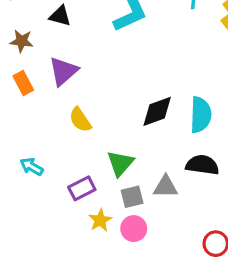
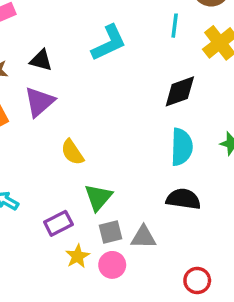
black triangle: (60, 16) -> (41, 60), moved
black diamond: (157, 111) -> (180, 91), moved
yellow semicircle: (80, 120) -> (72, 152), moved
gray triangle: (166, 187) -> (143, 237), moved

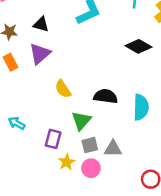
black diamond: (180, 91) -> (139, 46), turned 50
cyan semicircle: (182, 147) -> (141, 107), moved
black semicircle: (183, 199) -> (106, 96), moved
purple rectangle: (58, 223) -> (53, 139), turned -48

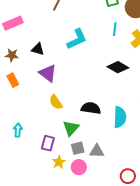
purple triangle: (40, 54) -> (48, 73), moved, turned -42
cyan arrow: (17, 123) -> (18, 130), turned 64

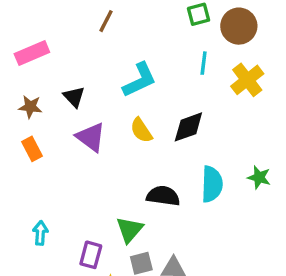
black triangle: (38, 49) -> (74, 97), turned 32
black diamond: (118, 67) -> (188, 127), moved, turned -50
yellow semicircle: (56, 102) -> (141, 130), moved
cyan semicircle: (120, 117) -> (212, 184), moved

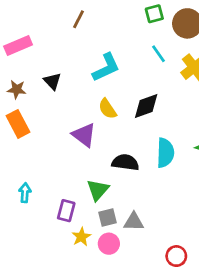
cyan line: (204, 63) -> (158, 54), turned -42
purple triangle: (91, 137) -> (84, 135), moved
orange rectangle: (32, 149) -> (18, 124), size x1.4

